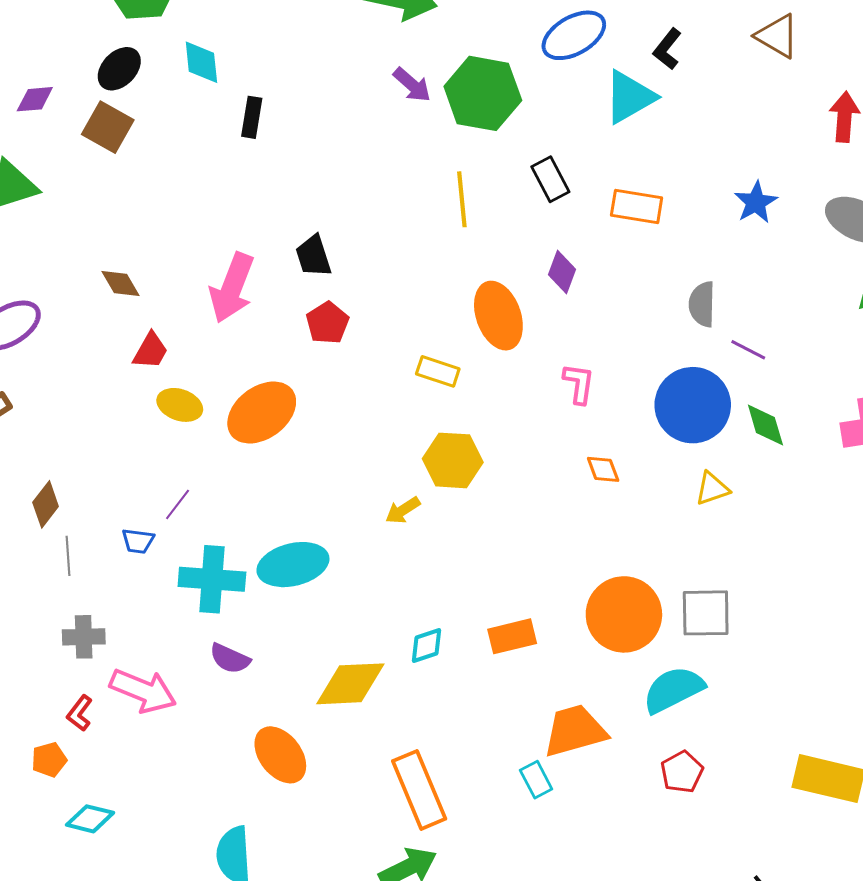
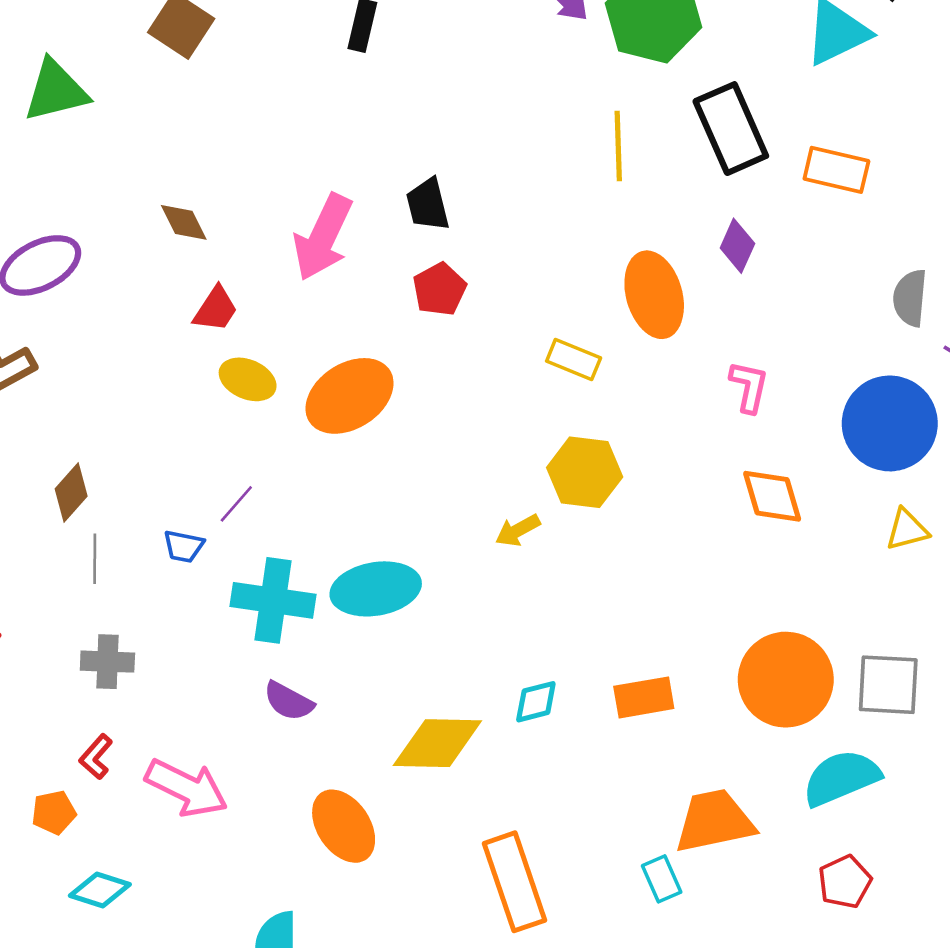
black rectangle: (550, 179) -> (731, 129), size x1.6
orange diamond: (603, 469) -> (772, 496), size x1.5
pink arrow: (143, 691) -> (187, 788), moved

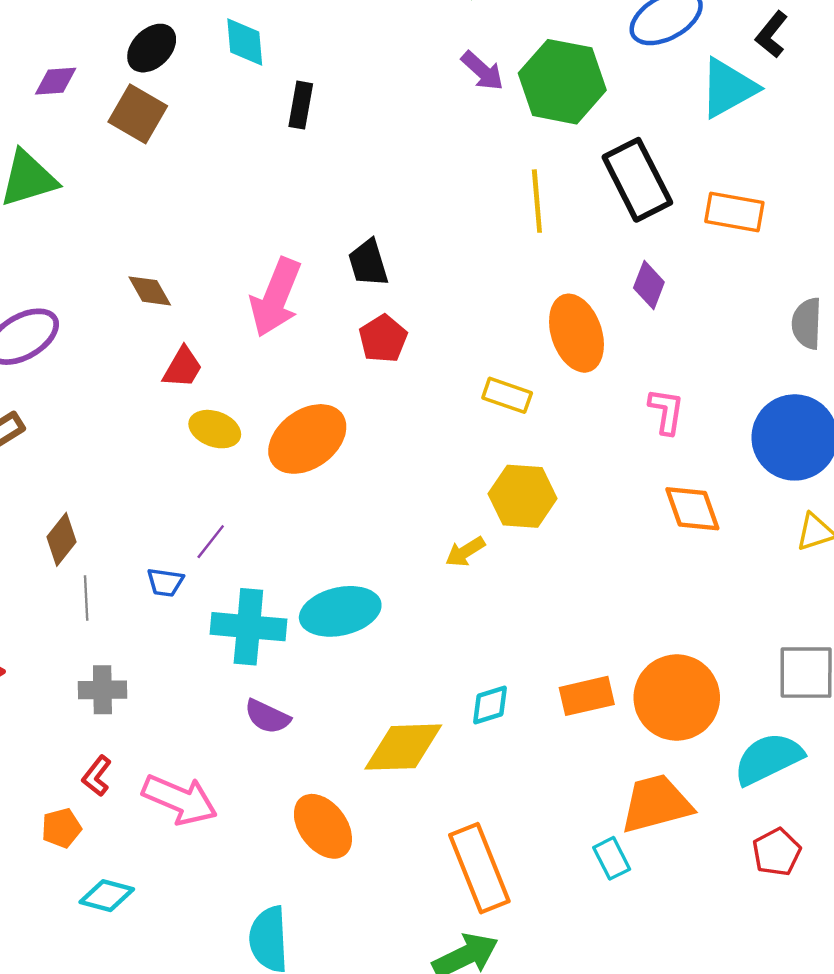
orange circle: (786, 680) -> (677, 698), moved

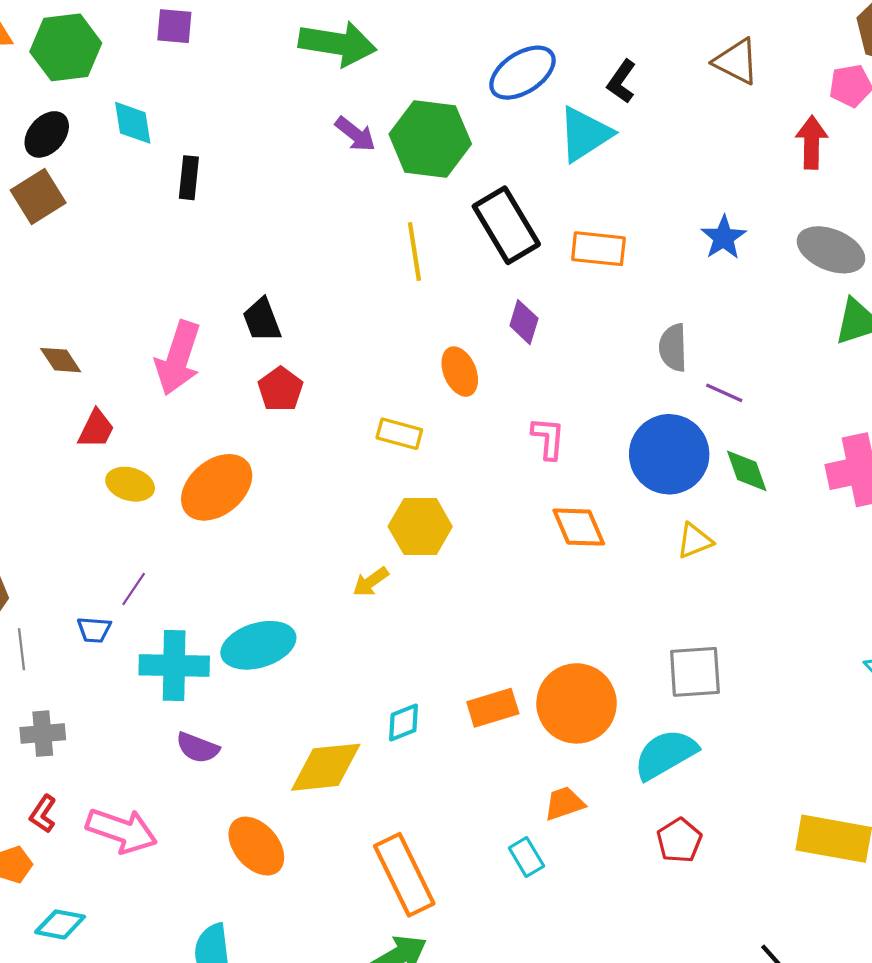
brown square: (138, 114) -> (38, 196), turned 32
orange ellipse: (576, 333) -> (460, 372), size x0.7
orange trapezoid: (656, 804) -> (564, 803), size x0.6

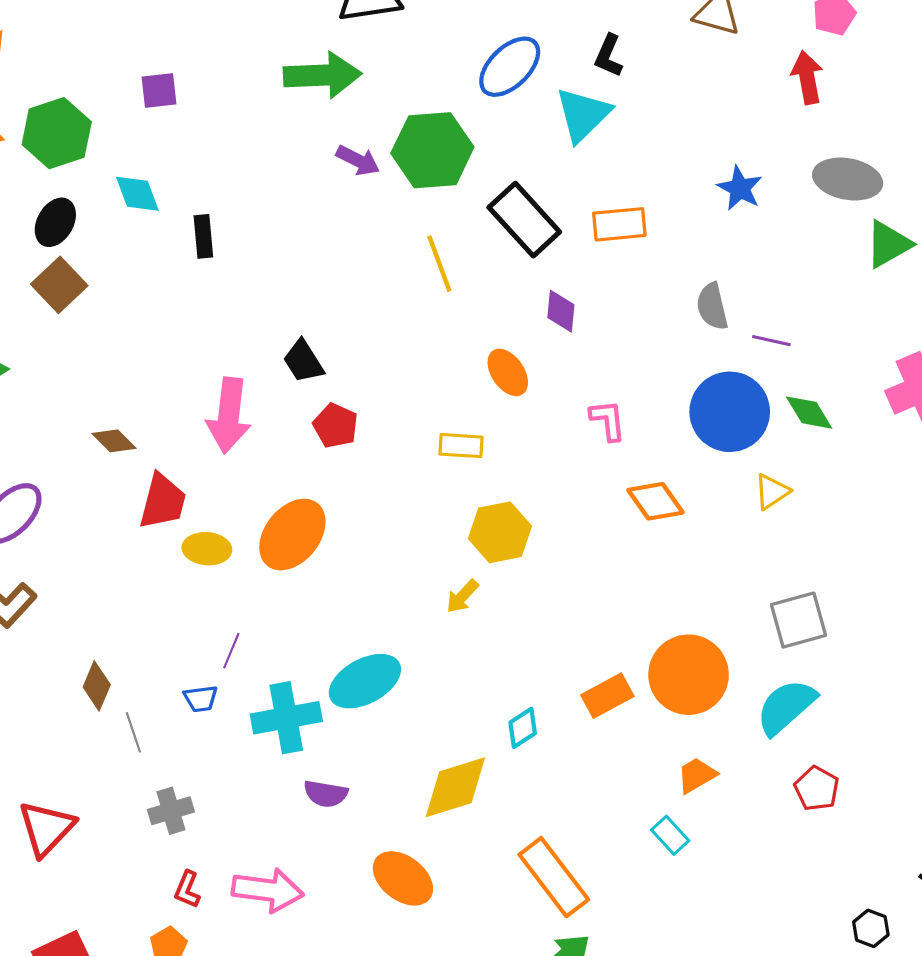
red trapezoid: (96, 429) -> (163, 501), size x1.4

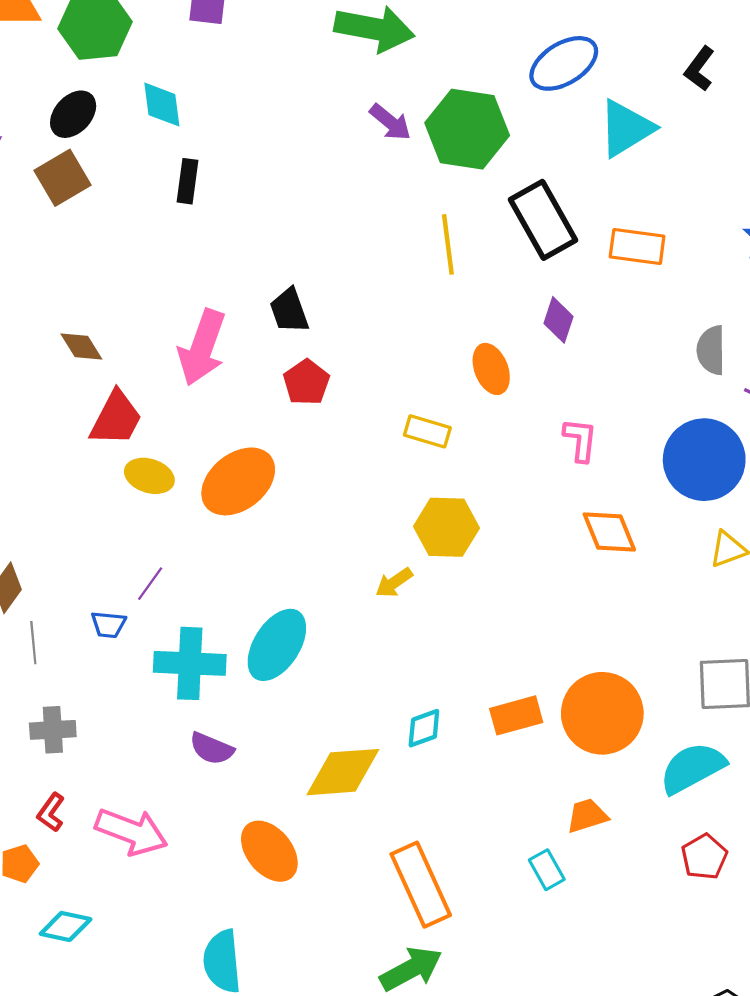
black L-shape: (609, 56) -> (699, 69), moved
black rectangle: (203, 236) -> (187, 181), moved
cyan ellipse: (365, 681) -> (277, 645), turned -42

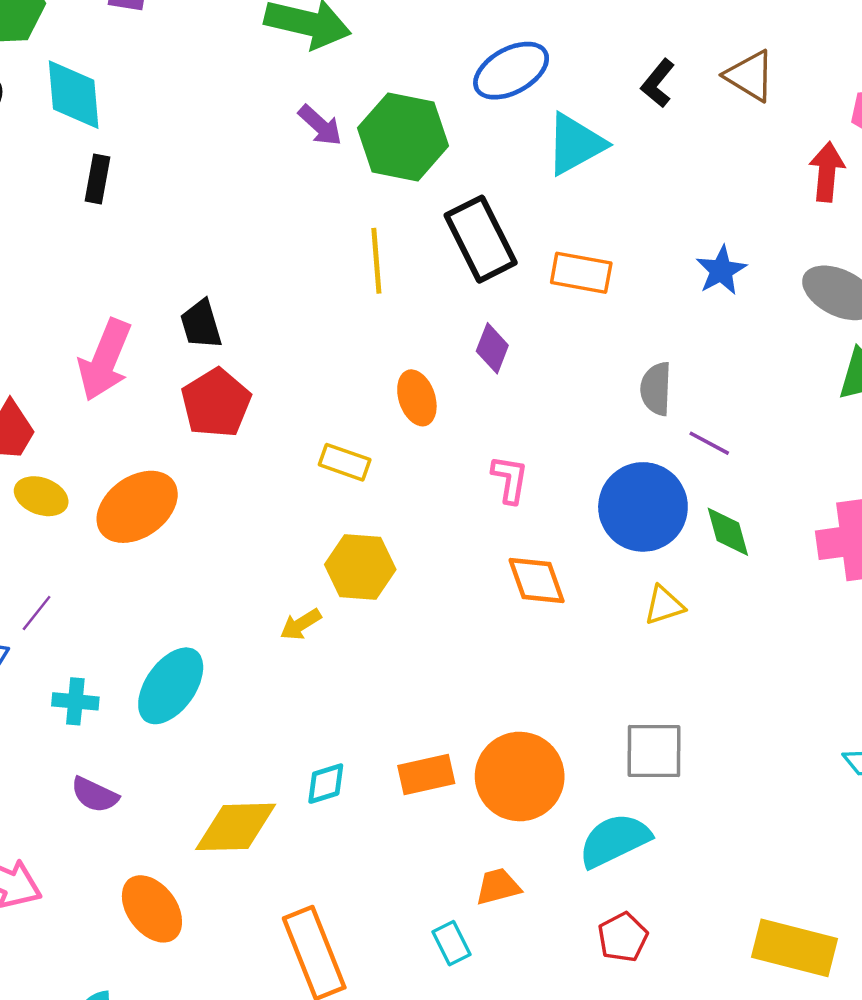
cyan diamond: (162, 105) -> (74, 95), size x1.4
red pentagon: (306, 382) -> (216, 403), size x1.4
cyan cross: (190, 663) -> (75, 701), size x0.6

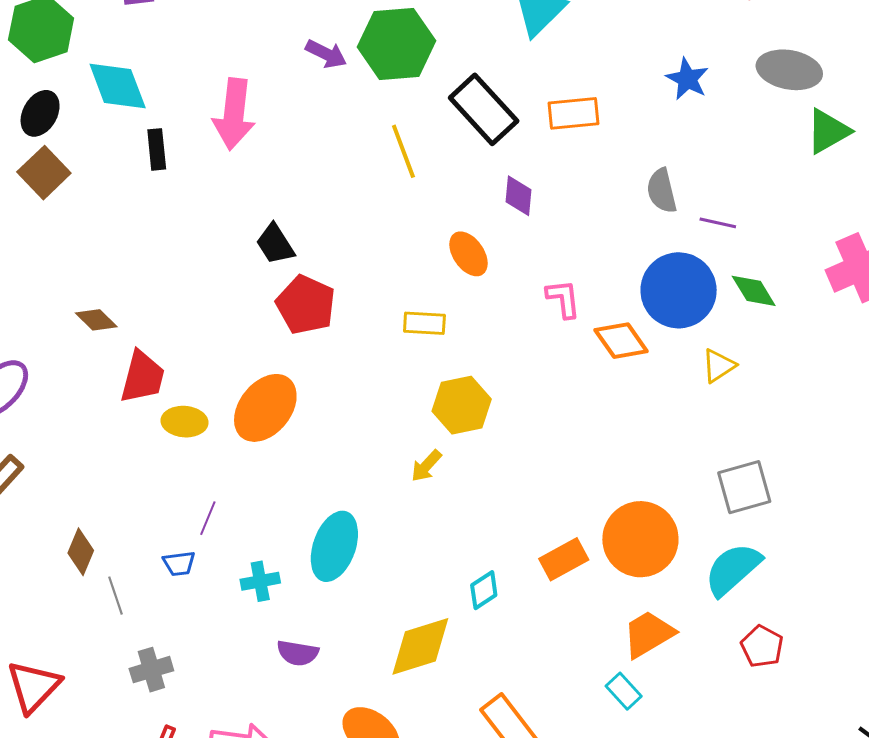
pink arrow: (105, 360) -> (234, 114), moved
orange diamond: (537, 581) -> (621, 341), moved
orange trapezoid: (498, 887) -> (648, 634), size x1.4

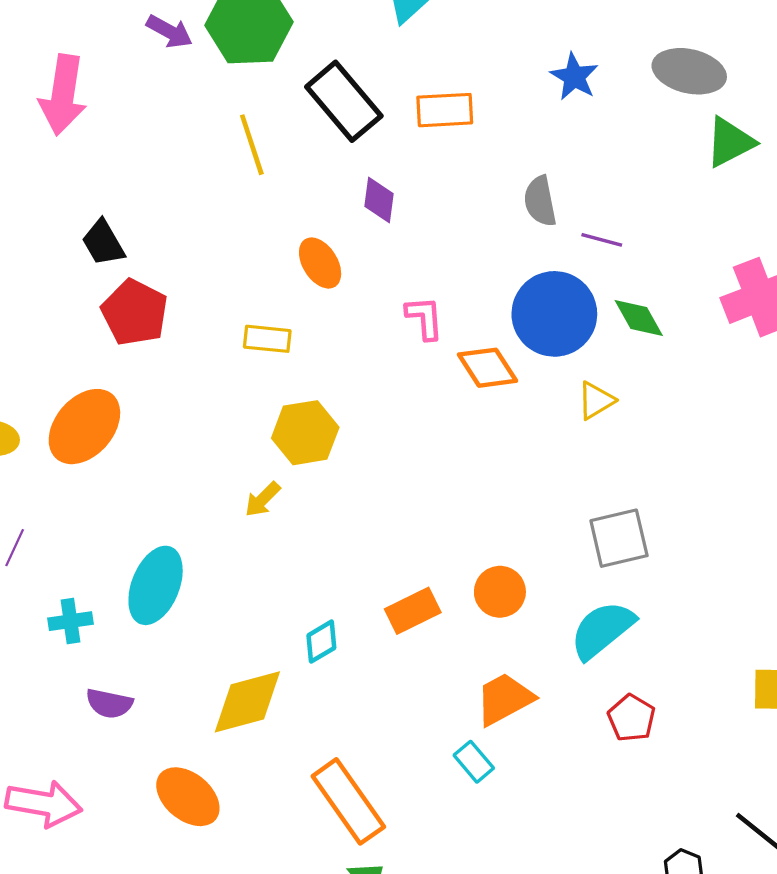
orange circle: (640, 539) -> (500, 592), size x0.6

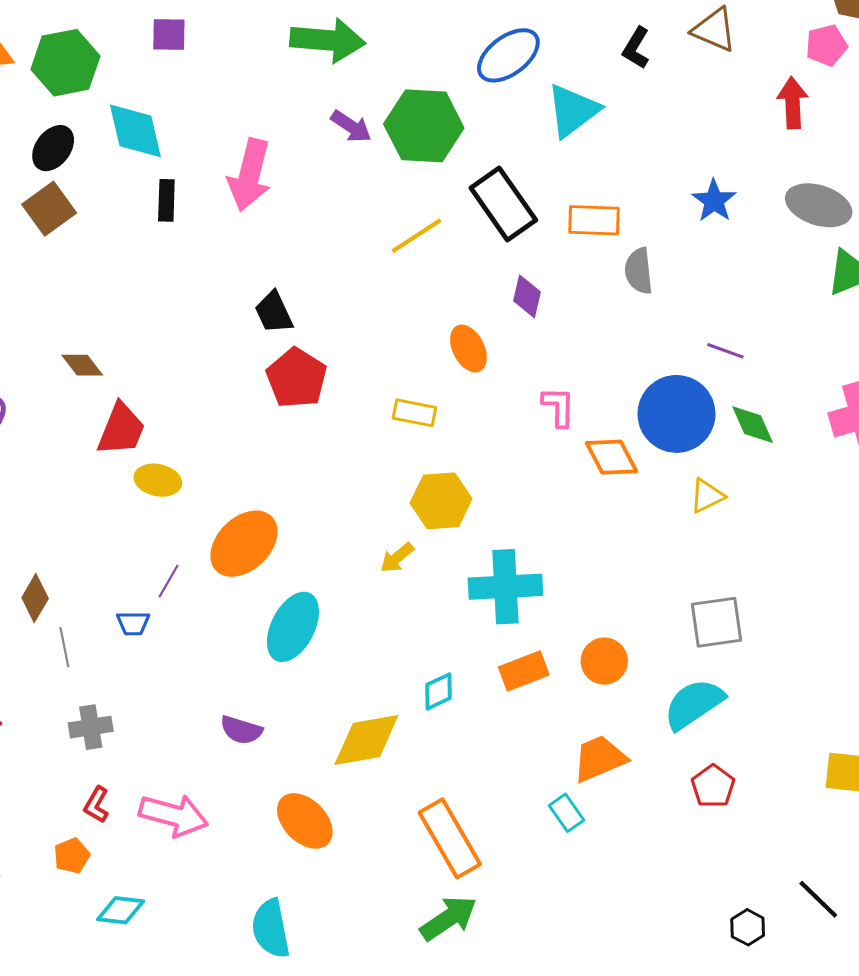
yellow line: (252, 145) -> (416, 236), turned 70
gray semicircle: (540, 201) -> (639, 271), moved
orange ellipse: (84, 427) -> (244, 544), moved
cyan cross: (70, 621) -> (505, 587), moved, size x1.8

